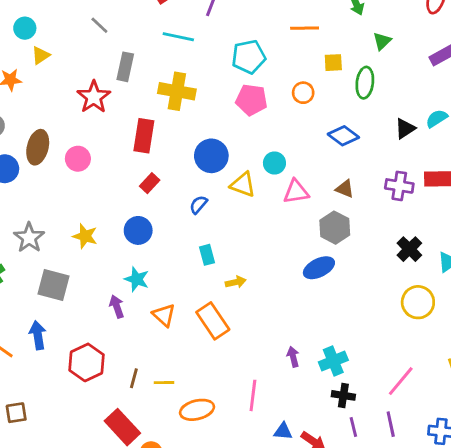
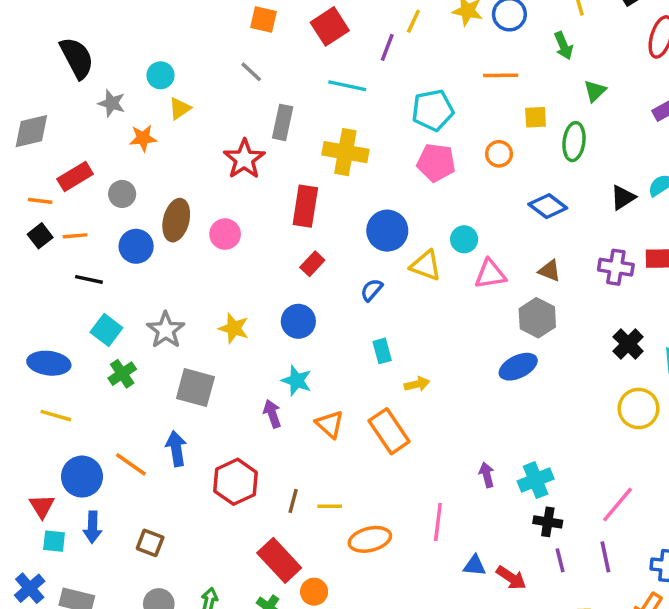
brown square: (16, 413) -> (150, 543), turned 30

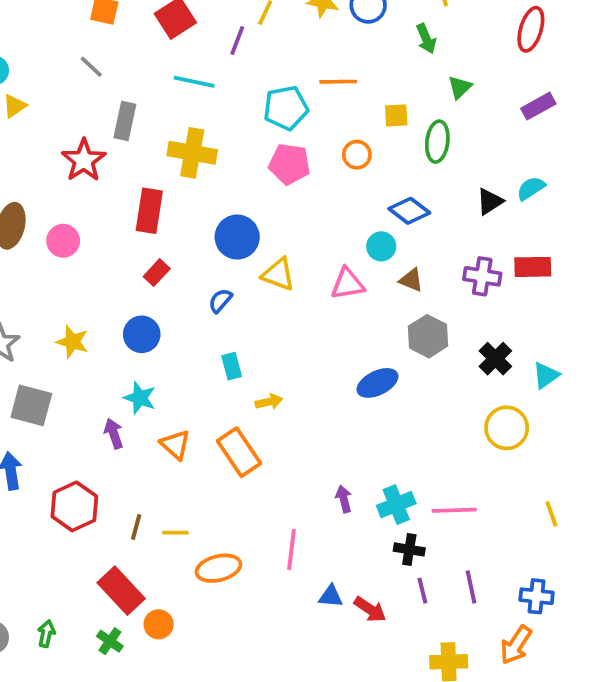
orange line: (501, 75) -> (338, 82), moved
cyan circle: (464, 239) -> (381, 246), moved
gray hexagon: (537, 318) -> (428, 336), moved
pink line: (618, 504) -> (454, 510), moved, turned 48

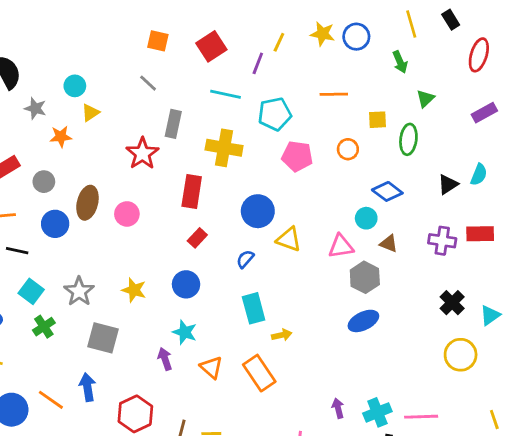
cyan pentagon: (286, 108) -> (275, 114), moved
cyan semicircle: (531, 188) -> (479, 175), turned 145
gray hexagon: (428, 336) -> (365, 277), moved
cyan rectangle: (232, 366) -> (254, 308), size x1.5

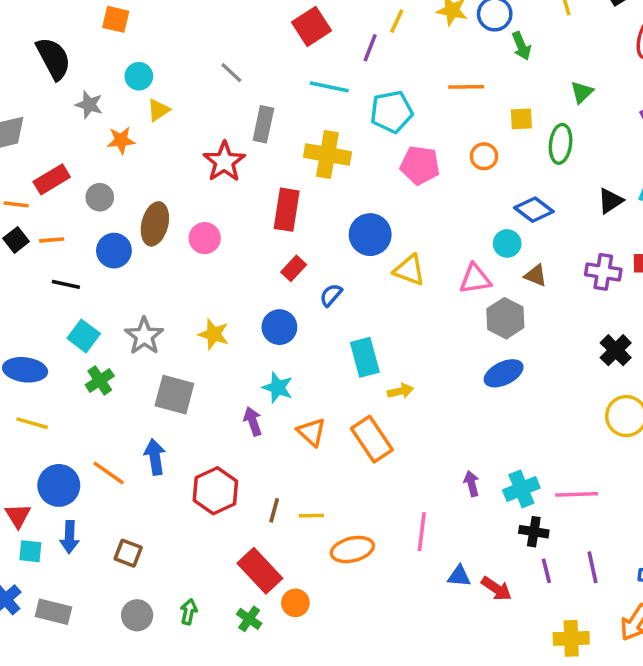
orange square: (158, 41) -> (116, 19), moved
green arrow: (400, 62) -> (521, 46), moved
blue semicircle: (245, 259) -> (331, 295), moved

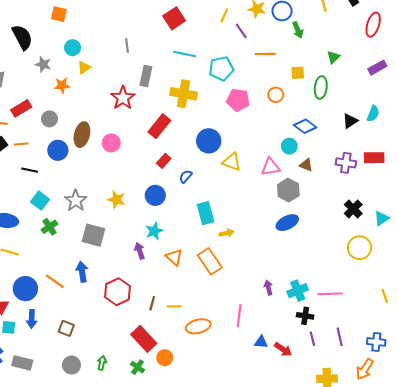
purple line: (370, 48) -> (241, 31), moved, turned -56
gray line: (231, 73) -> (127, 46), turned 40
red rectangle: (287, 210) -> (159, 126), turned 30
cyan star: (278, 388) -> (154, 231), turned 30

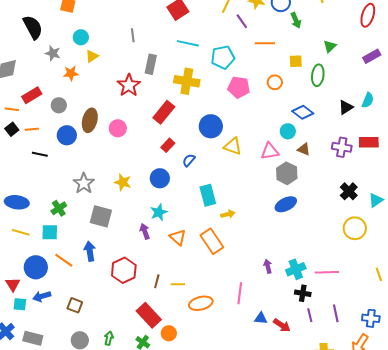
cyan square: (40, 201) -> (50, 232), moved, turned -36
blue arrow: (32, 319) -> (42, 296), turned 72

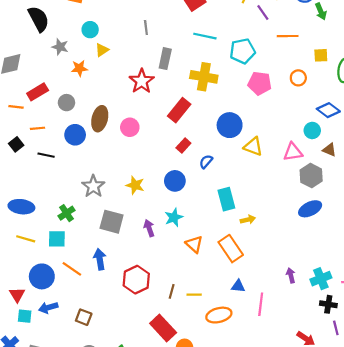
black square: (12, 129) -> (16, 144), moved
purple arrow: (145, 231) -> (149, 228), moved
blue triangle: (261, 318) -> (238, 286), moved

